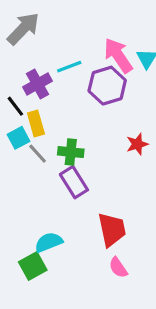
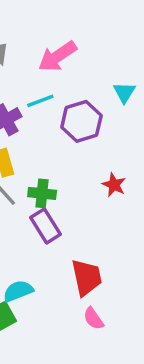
pink arrow: (118, 56) -> (57, 56), moved, turned -90
red star: (137, 144) -> (114, 185), turned -30

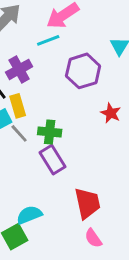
cyan line: (40, 101) -> (48, 40), moved
red star: (114, 185) -> (111, 113), moved

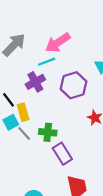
purple cross: (19, 69) -> (35, 82), moved
purple rectangle: (53, 160) -> (62, 154), moved

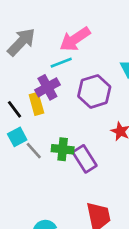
yellow rectangle: (23, 112) -> (36, 104), moved
purple rectangle: (62, 154) -> (85, 159), moved

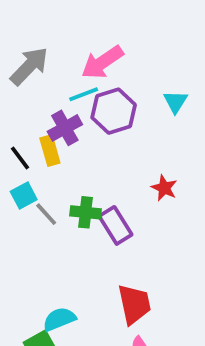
purple hexagon: (94, 91) -> (114, 111), moved

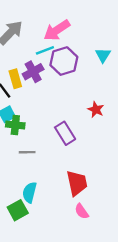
yellow rectangle: (50, 150) -> (15, 79), moved
green cross: (86, 212) -> (15, 125), moved
gray line: (46, 214) -> (27, 152), moved, turned -49
cyan semicircle: (59, 319) -> (30, 192), turned -54

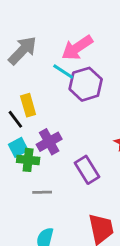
cyan line: (45, 50) -> (63, 72), turned 54
purple cross: (33, 72) -> (49, 142), moved

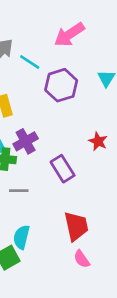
pink arrow: (77, 48) -> (69, 35), moved
cyan line: (63, 72) -> (30, 62), moved

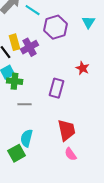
purple cross: (26, 141) -> (30, 47), moved
purple rectangle: (63, 169) -> (57, 88), turned 48

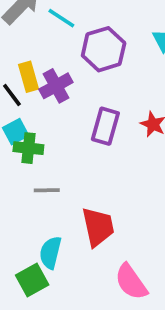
purple rectangle: (57, 88) -> (105, 126), moved
red trapezoid: (67, 130) -> (98, 227), moved
pink semicircle: (71, 154) -> (131, 282), size x1.5

